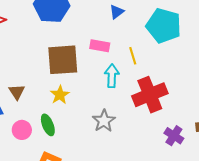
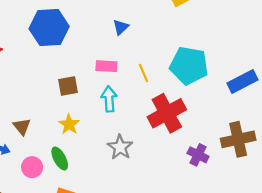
cyan pentagon: (164, 26) -> (189, 66), moved
brown square: (63, 60) -> (68, 86), size x0.6
cyan arrow: (112, 76) -> (109, 99), moved

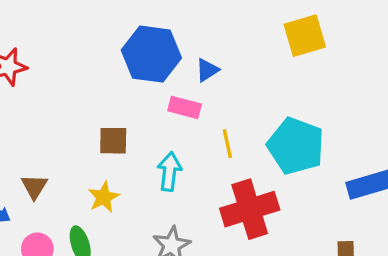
blue hexagon: (49, 28) -> (151, 54), moved
pink rectangle: (106, 66) -> (185, 107), moved

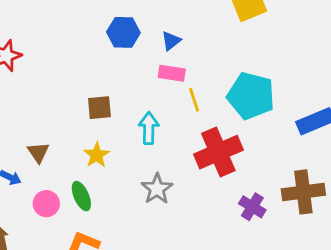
blue hexagon: (151, 54) -> (123, 32), size x0.7
pink rectangle: (185, 107) -> (172, 73), moved

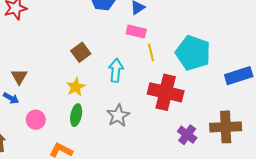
brown square: (99, 108) -> (81, 52), turned -36
brown triangle: (38, 152) -> (19, 77), moved
red cross: (218, 152) -> (166, 92), turned 32
green ellipse: (81, 196) -> (76, 115), moved, turned 30

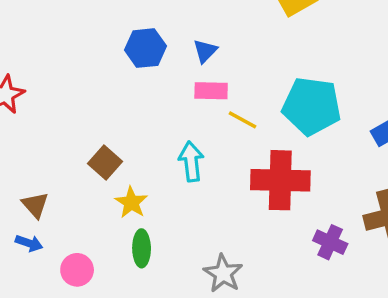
brown square: (81, 52) -> (105, 162), moved
yellow line: (151, 52) -> (243, 120), turned -36
gray star: (118, 116) -> (223, 273), moved

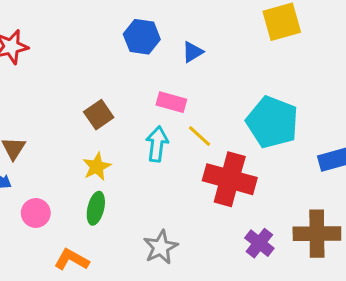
pink rectangle: (211, 91) -> (171, 102), moved
yellow line: (243, 120) -> (199, 136), moved
brown square: (105, 162) -> (99, 115), moved

